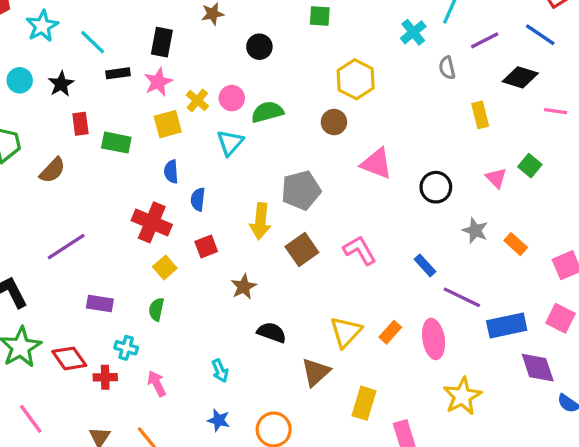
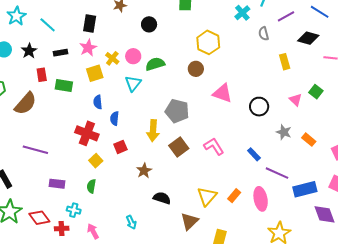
black rectangle: (118, 73) -> (60, 53), moved
brown semicircle: (52, 170) -> (26, 104), size x1.4
gray pentagon: (301, 190) -> (177, 111), turned 30
purple line: (66, 247) -> (35, 150), turned 50

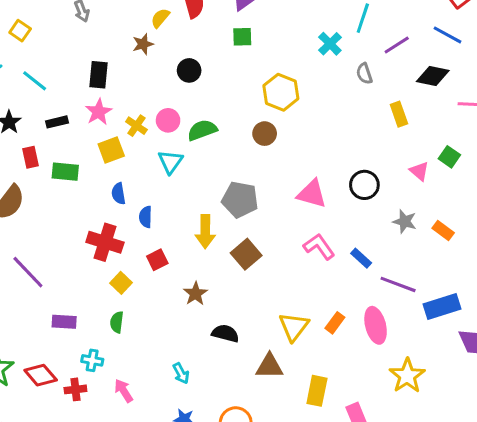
pink triangle: (222, 93) -> (312, 194), moved
pink L-shape: (214, 146) -> (319, 247), moved
purple line: (35, 150) -> (28, 272), turned 35
brown triangle: (189, 221) -> (270, 366), turned 48

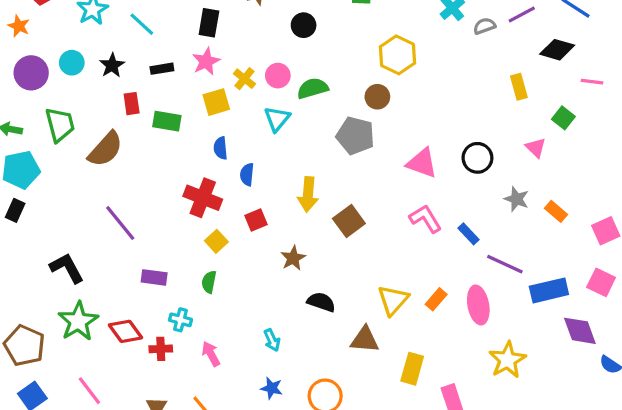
gray semicircle: (364, 74) -> (484, 26), moved, turned 85
green square: (449, 157) -> (563, 118), moved
gray pentagon: (240, 200) -> (355, 136), moved

